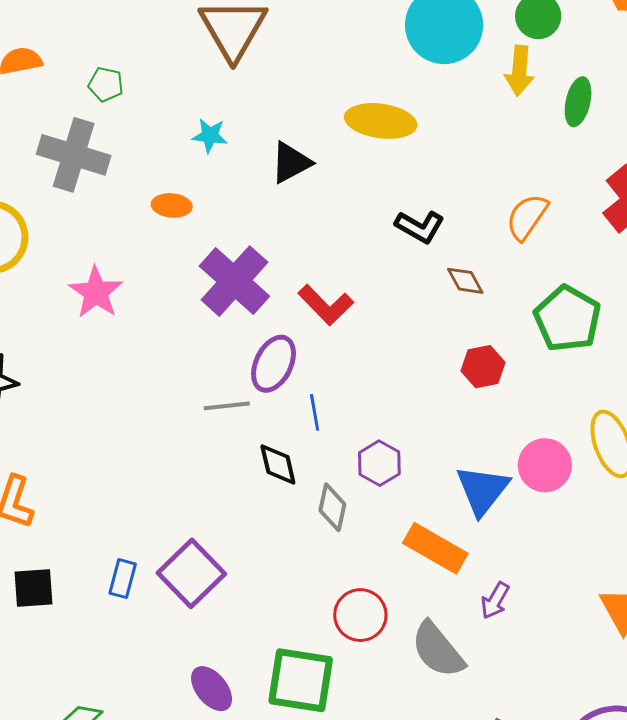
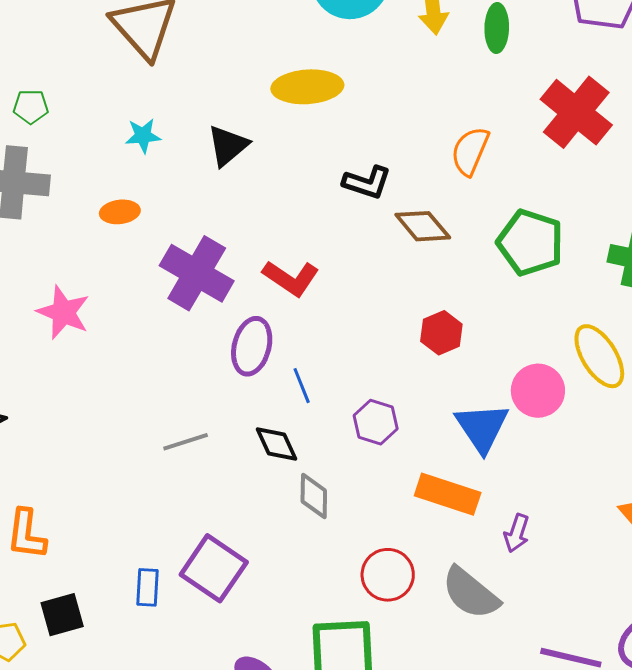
brown diamond: (465, 281) -> (423, 226), size x1.4
red hexagon: (483, 367) -> (441, 333), moved
gray line: (227, 406) -> (186, 442), moved
gray diamond: (332, 507) -> (314, 496), moved

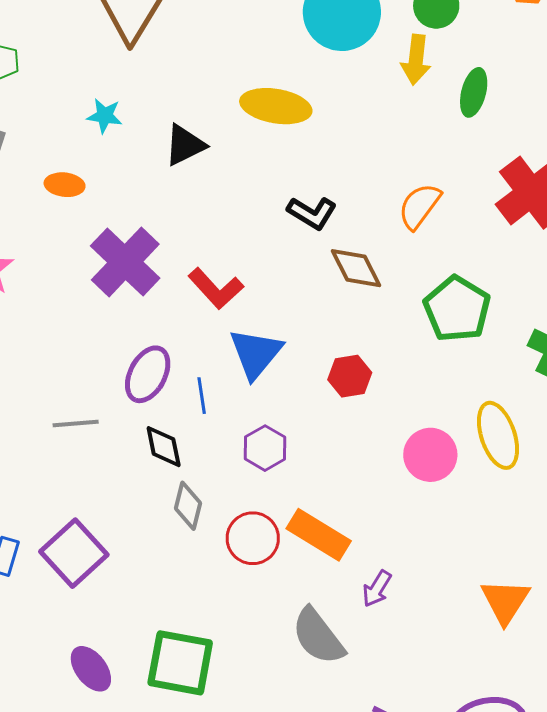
purple ellipse: (252, 346) -> (148, 374), moved
blue triangle: (482, 428) -> (256, 353), moved
red circle: (388, 575) -> (253, 538), moved

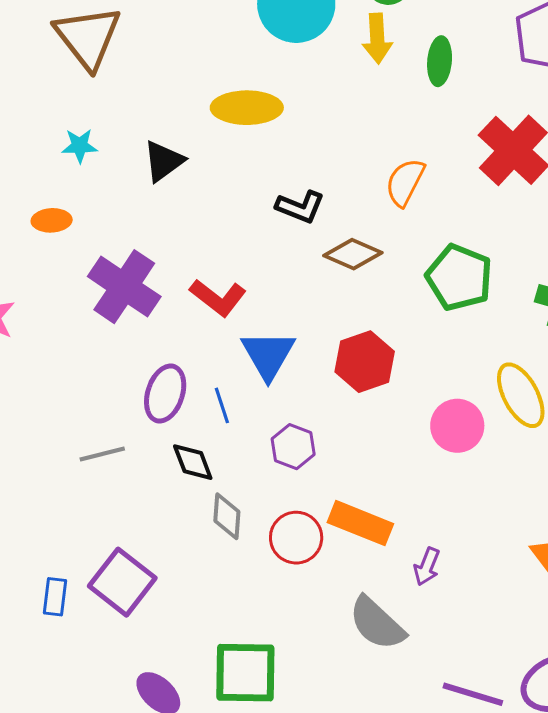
brown diamond: (356, 268) -> (353, 254), turned -30
red hexagon: (350, 376) -> (365, 362), size x1.4

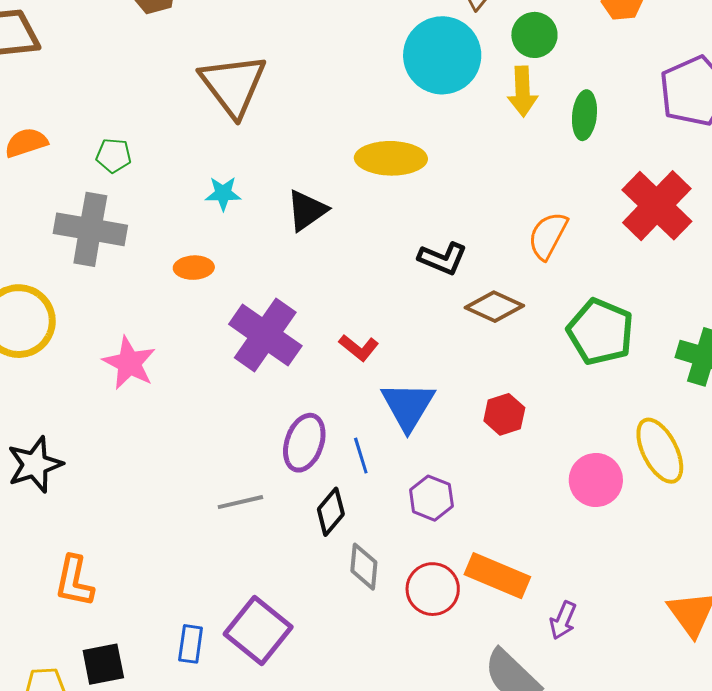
red L-shape: (218, 297) -> (359, 348), size x0.7
red hexagon: (365, 362) -> (504, 414), size x0.7
black diamond: (193, 462) -> (331, 512), turned 60

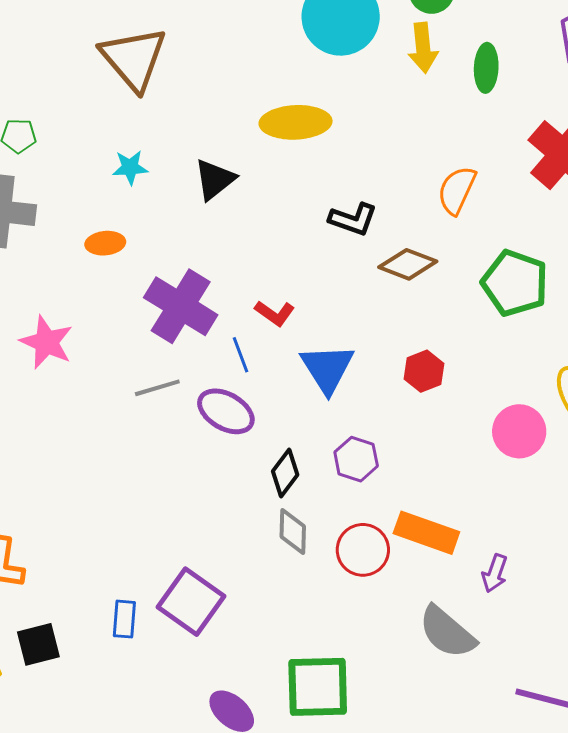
purple ellipse: (304, 443) -> (226, 411), turned -76
blue line: (361, 456) -> (241, 355), moved
gray line: (240, 502) -> (157, 388), moved
black diamond: (331, 512) -> (285, 473), moved

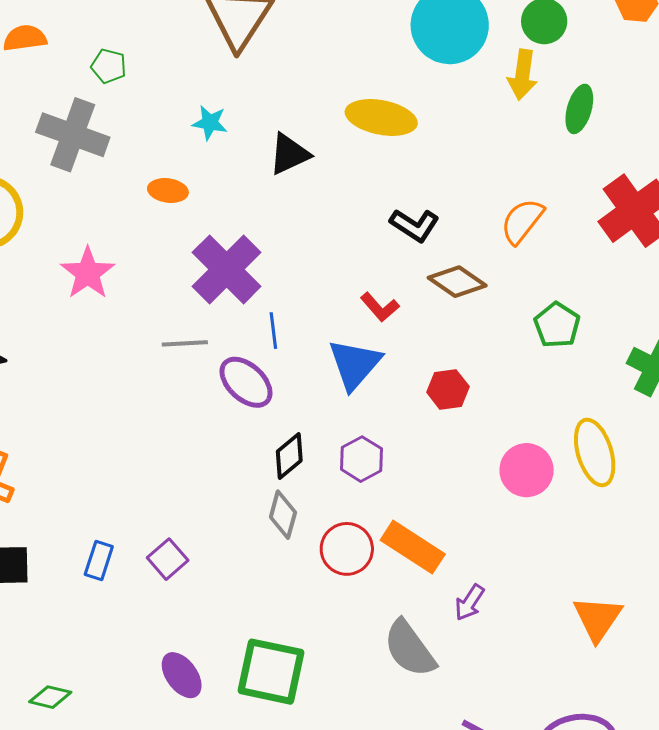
green pentagon: (515, 283) -> (557, 325), size x0.7
red L-shape: (275, 313) -> (380, 307), moved
purple square: (191, 602) -> (168, 559), size x0.6

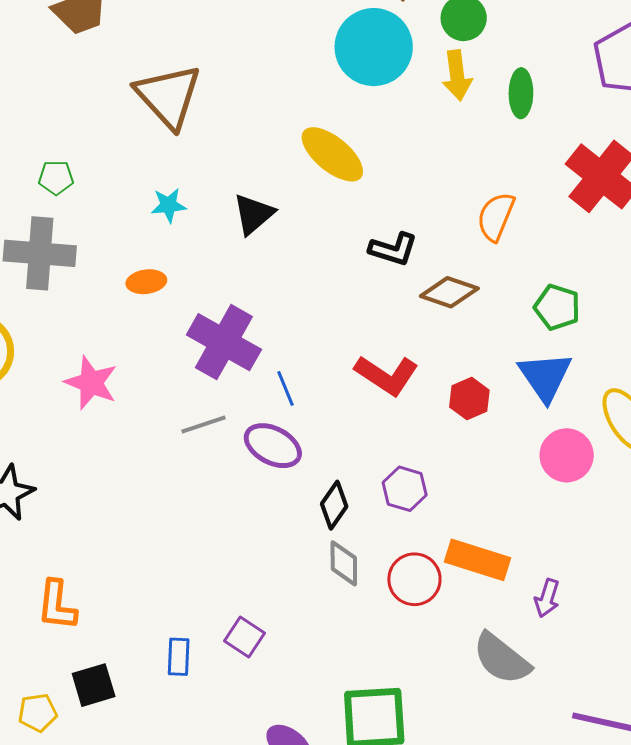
yellow ellipse: (381, 117) -> (332, 154), turned 44
red L-shape: (380, 307) -> (387, 375), moved, size x1.6
blue triangle: (355, 364) -> (545, 376), moved

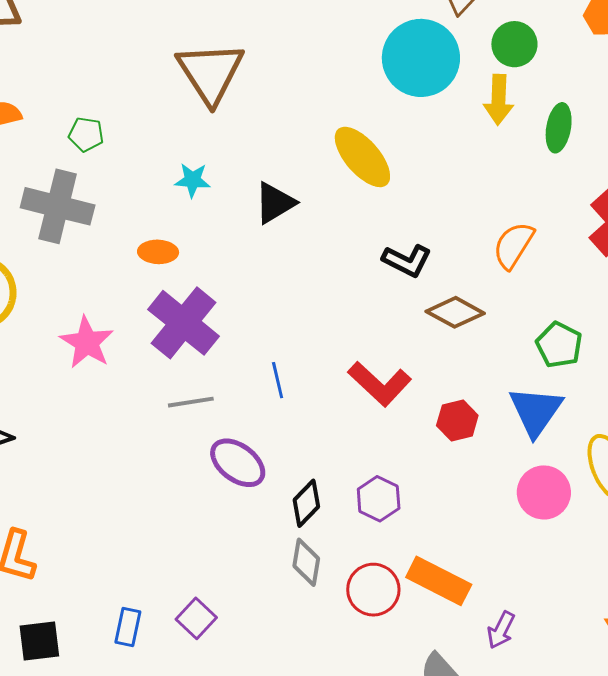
purple cross: (224, 342) -> (184, 323), moved
purple ellipse: (273, 446) -> (238, 463), moved

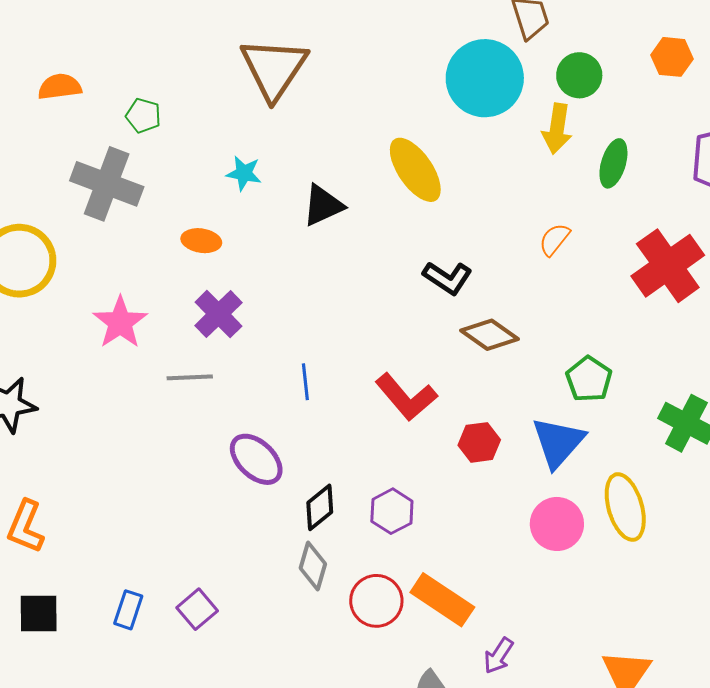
orange semicircle: (513, 245) -> (554, 239), moved, size x0.7
purple cross: (184, 323) -> (218, 314), size x0.7
gray line: (191, 402) -> (190, 377), moved

